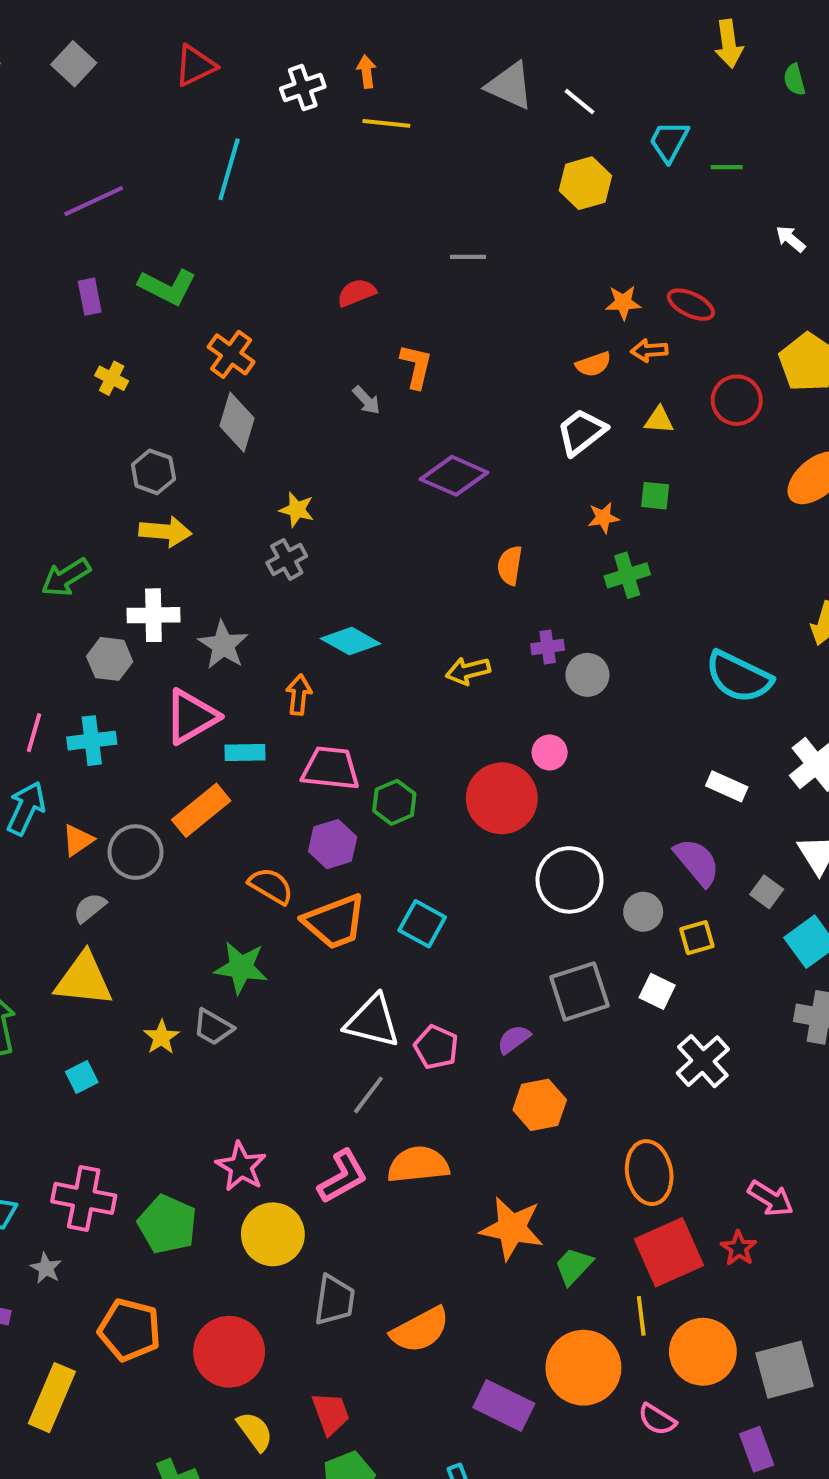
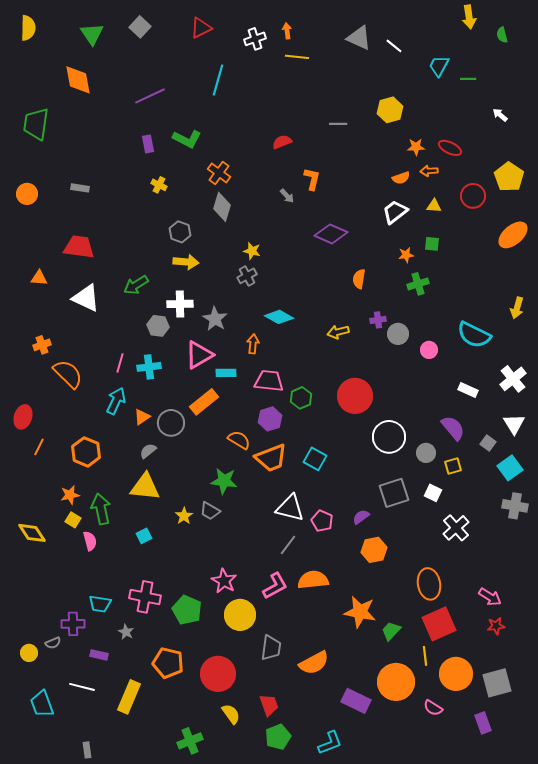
yellow hexagon: (585, 183) -> (390, 110), moved
pink circle: (550, 753) -> (429, 350), moved
red star: (739, 1248) -> (496, 626), moved, turned 30

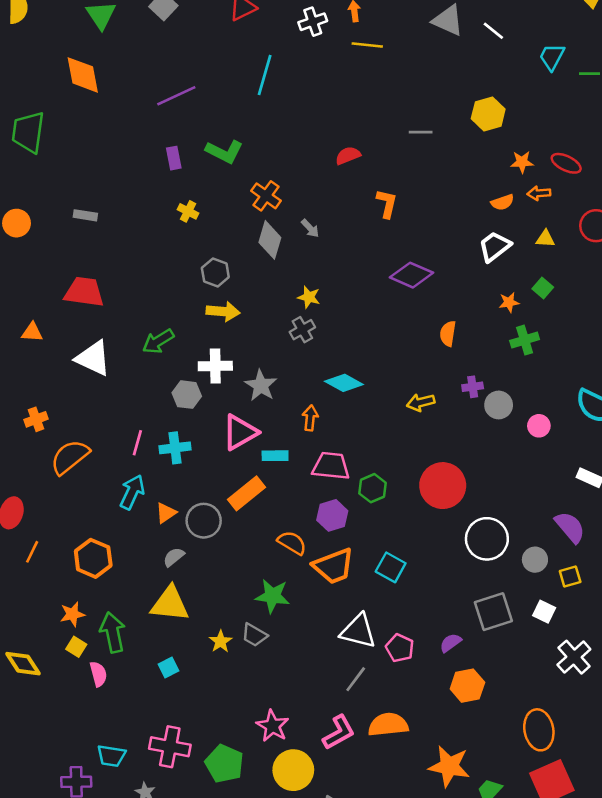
gray arrow: (287, 196) -> (310, 228), moved
green square: (432, 244) -> (543, 288), turned 35
orange semicircle: (68, 374) -> (70, 457), turned -84

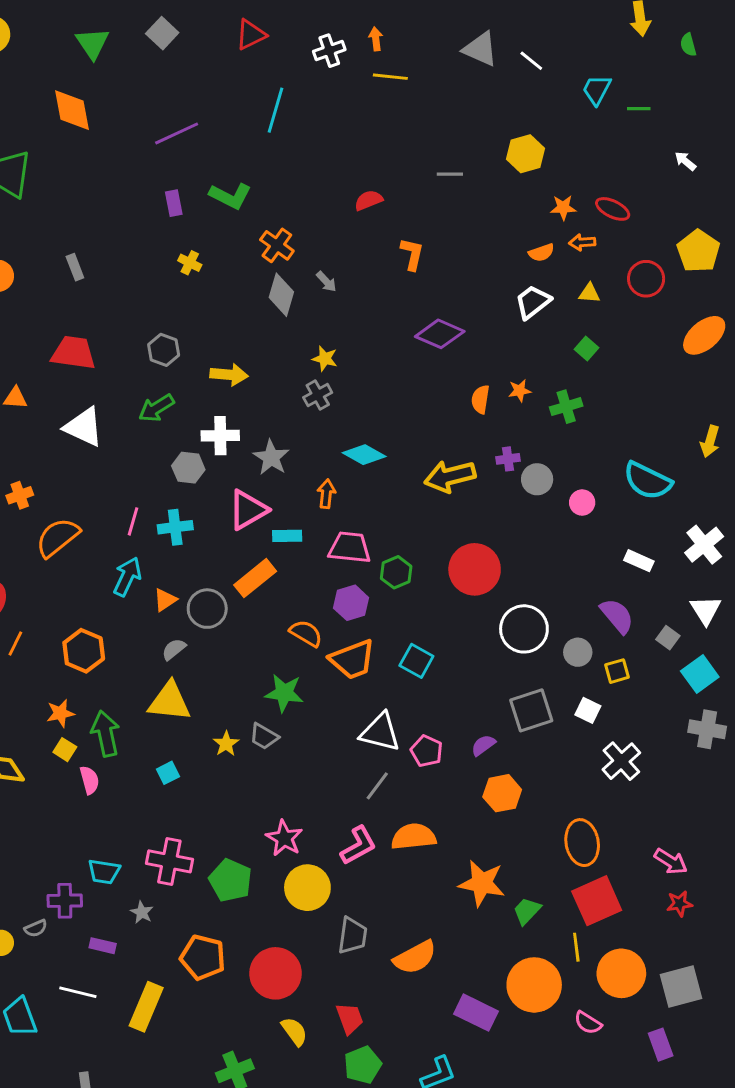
gray rectangle: (85, 215) -> (75, 267), turned 60
gray hexagon: (215, 272) -> (164, 350), moved
orange star: (509, 302) -> (520, 391), moved
yellow arrow: (421, 402) -> (450, 476), size x1.6

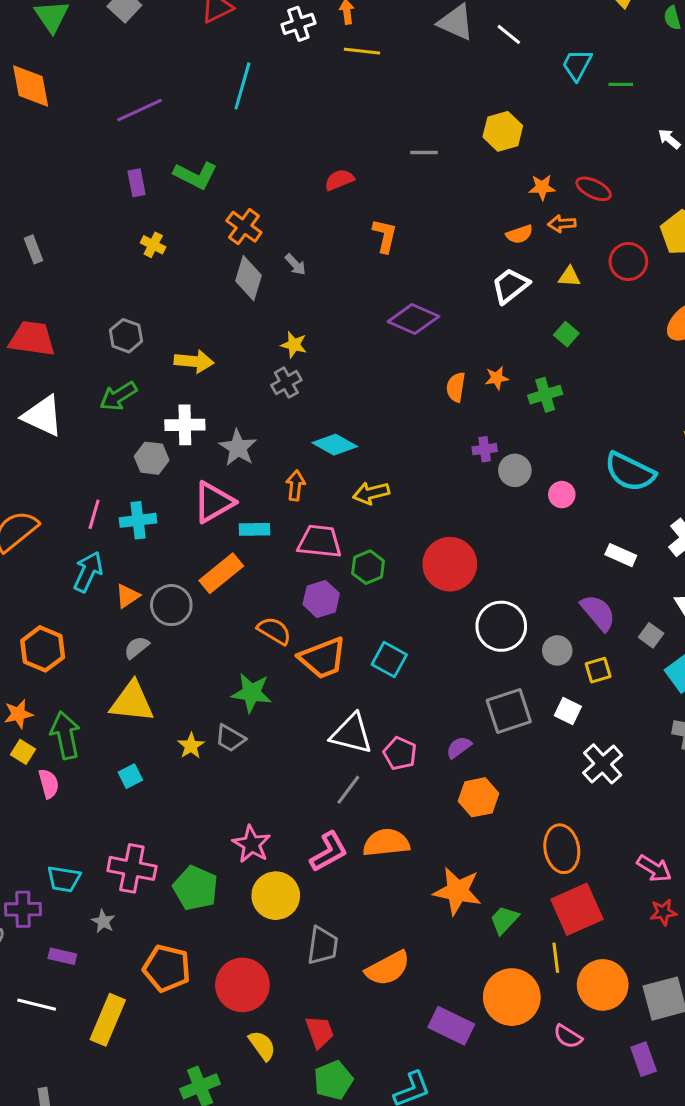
yellow arrow: (450, 476) -> (371, 493), moved, size x0.7

